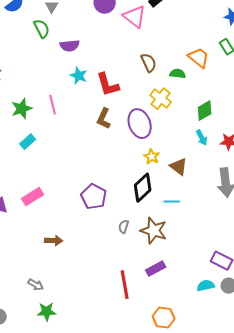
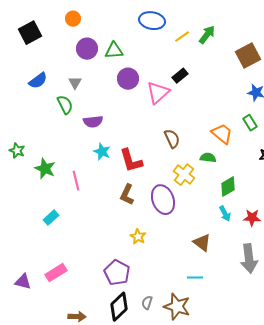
pink triangle: (135, 17) -> (158, 93), turned 40
green semicircle: (178, 74) -> (208, 158), moved
green star: (22, 109) -> (45, 169), moved, turned -30
yellow star: (152, 157) -> (138, 237), moved
black diamond: (143, 188) -> (119, 307), moved

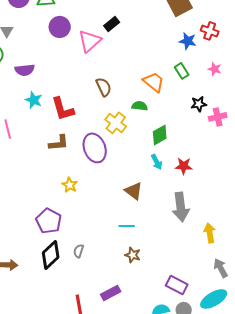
brown L-shape: (127, 195) -> (59, 143), turned -120
brown star: (177, 307) -> (133, 255), moved, size x0.6

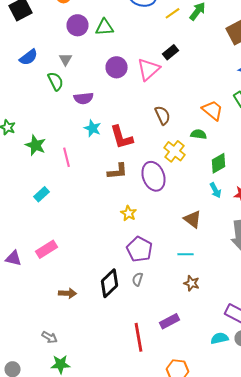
purple circle: (60, 27) -> (116, 67), moved
purple pentagon: (49, 221) -> (140, 249), moved

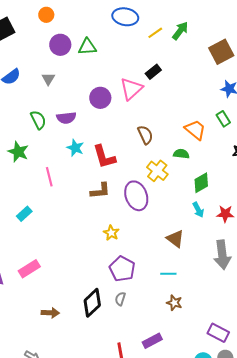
purple circle: (116, 67) -> (100, 98), moved
green semicircle: (56, 81) -> (38, 120), moved
green star: (36, 145) -> (18, 152), moved

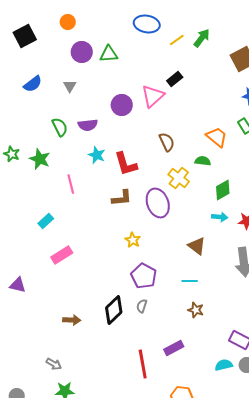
cyan arrow: (198, 210) -> (220, 217), turned -56
pink rectangle: (29, 269) -> (62, 255), moved

